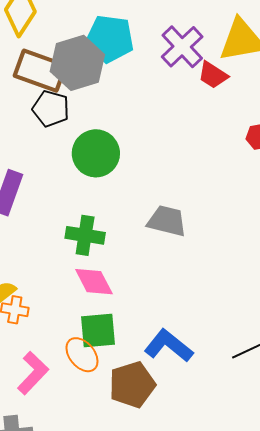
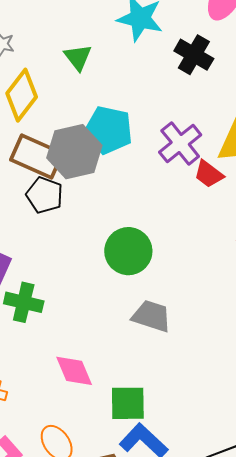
green circle: (96, 153) -> (128, 251), moved
green cross: (85, 235) -> (24, 302), moved
green square: (98, 330) -> (128, 403), moved

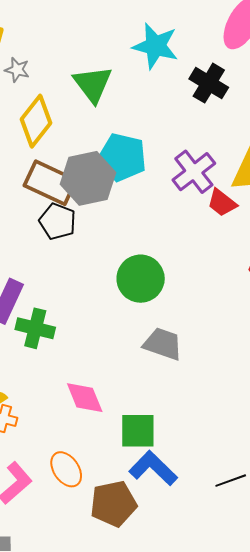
green triangle: (78, 57) -> (93, 84), size x1.4

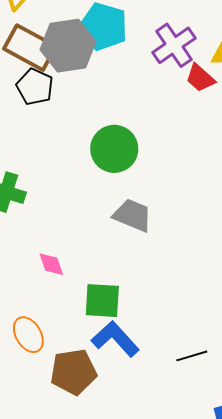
pink diamond: (85, 398) -> (51, 264), size x0.7

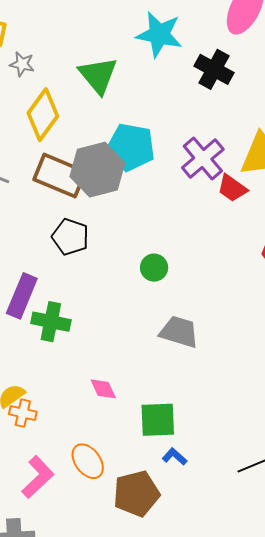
black pentagon: (35, 87) -> (70, 237), moved
green circle: (114, 149) -> (154, 268), size x0.6
blue L-shape: (115, 339) -> (175, 457), size x0.5

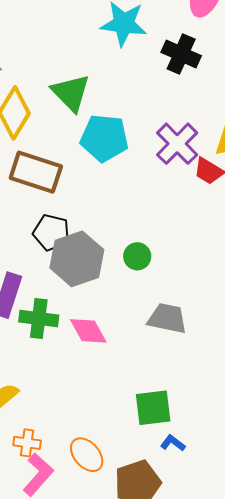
green triangle: (98, 75) -> (71, 93), moved
gray hexagon: (97, 170) -> (77, 259), moved
pink diamond: (103, 389) -> (88, 331), moved, size x1.4
orange cross: (23, 413) -> (27, 443), moved

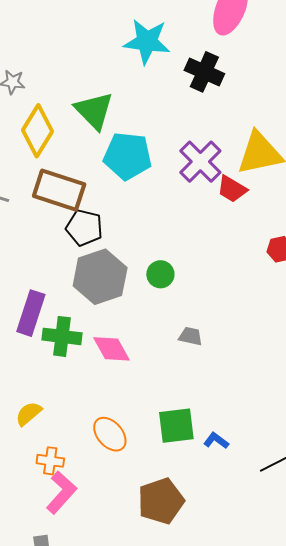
black pentagon: (51, 232) -> (84, 228), moved
gray trapezoid: (167, 318) -> (191, 336), size x0.6
blue L-shape: (173, 443) -> (216, 441), moved
orange ellipse: (87, 455) -> (110, 434), moved

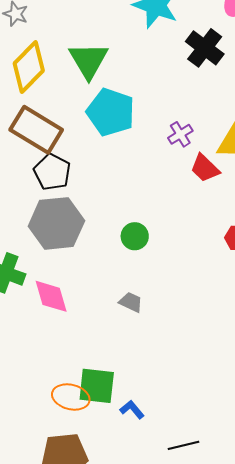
purple cross: (200, 162) -> (180, 134), size x0.6
green circle: (160, 274) -> (135, 236), moved
orange ellipse: (110, 434) -> (71, 397), moved, turned -48

